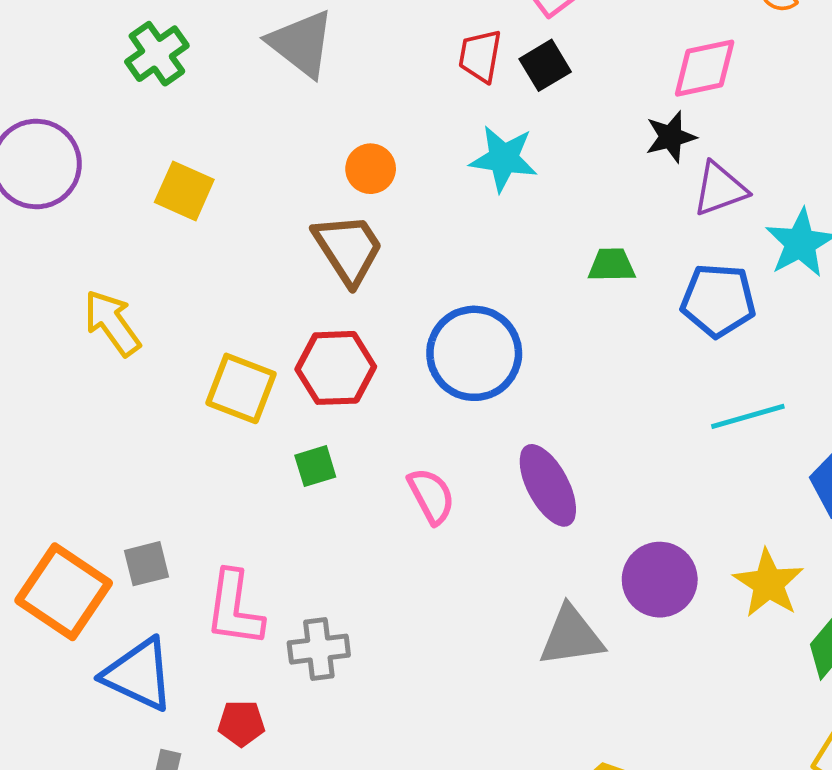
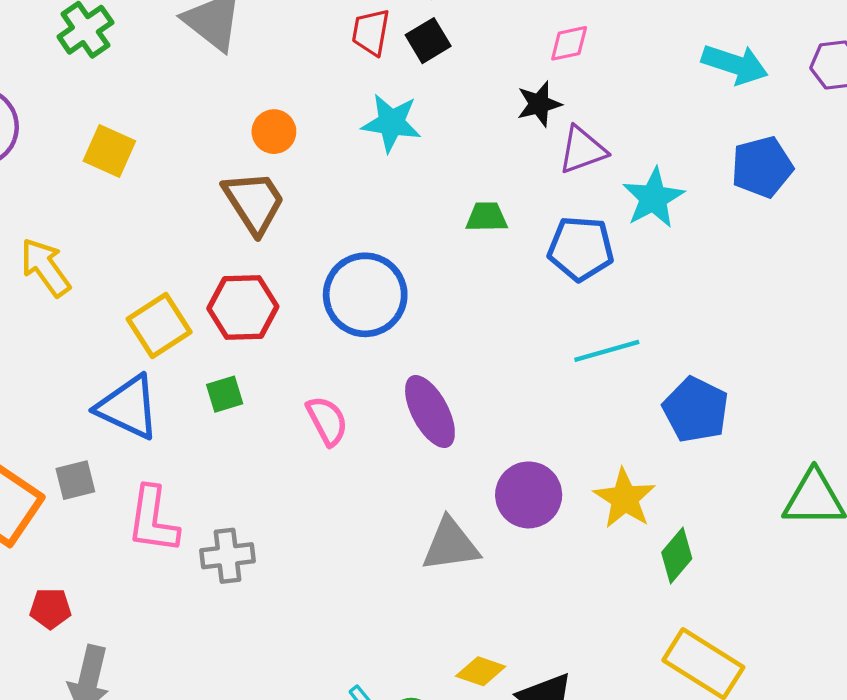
pink diamond: (705, 68) -> (569, 43), size x0.7
yellow square: (241, 388) -> (159, 325), turned 36
blue triangle: (139, 674) -> (128, 407), moved
red pentagon: (241, 723) -> (50, 609), moved

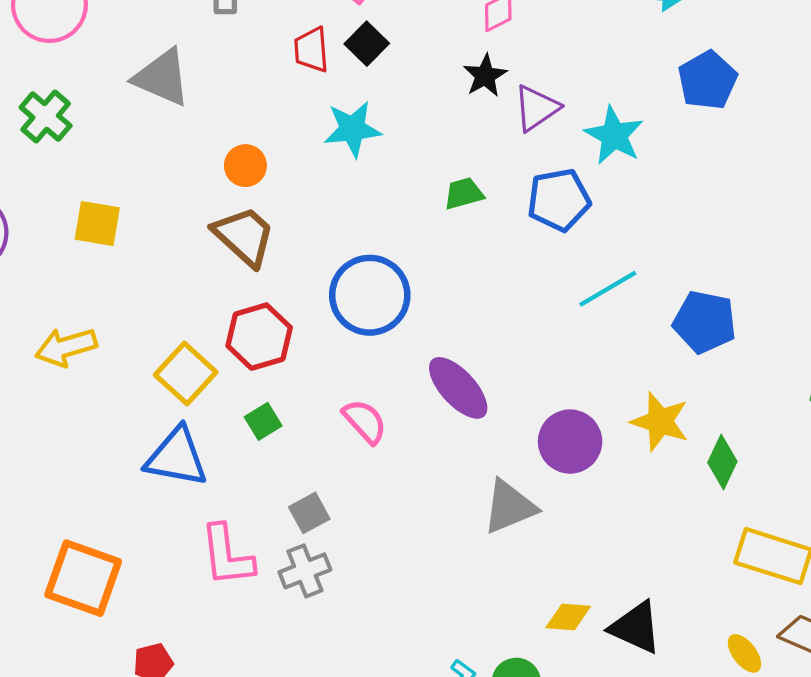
yellow arrow: (45, 267) -> (66, 347), turned -56
gray square: (75, 480) -> (309, 513), moved

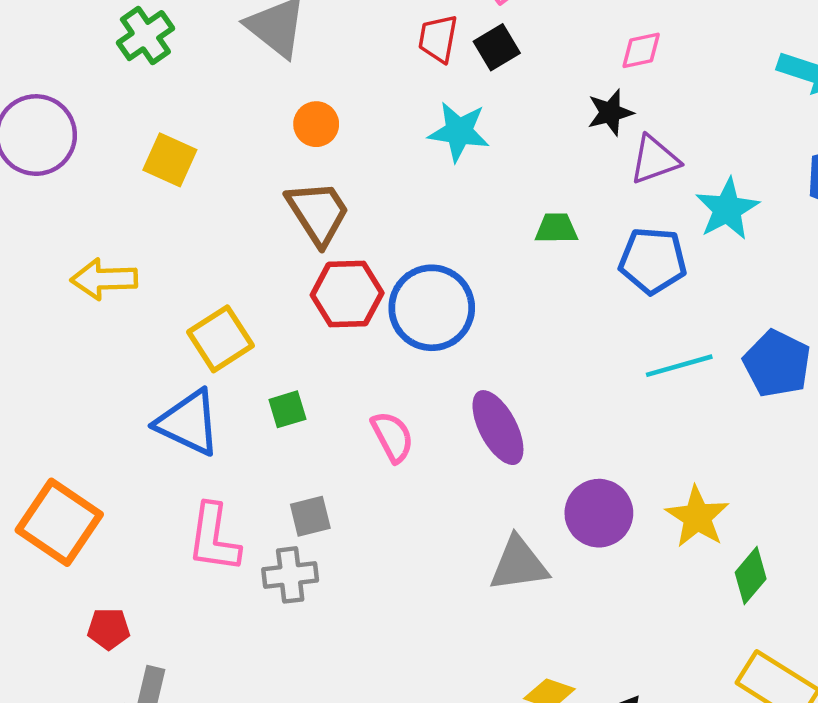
orange circle: (245, 166) -> (316, 124), moved
blue pentagon: (705, 322) -> (777, 364), moved
red hexagon: (259, 337) -> (347, 294), moved

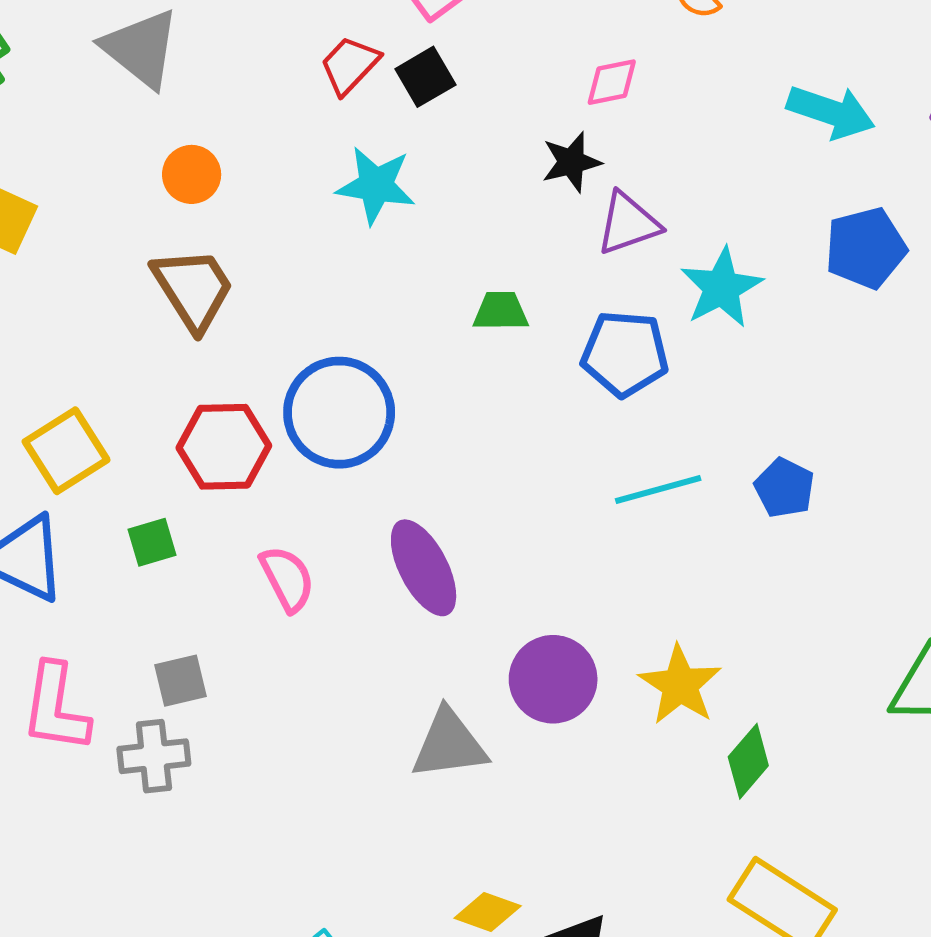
red trapezoid: (438, 39) -> (350, 65), turned 33
red hexagon: (347, 294) -> (224, 447), moved
blue pentagon: (777, 364) -> (784, 488), size x0.7

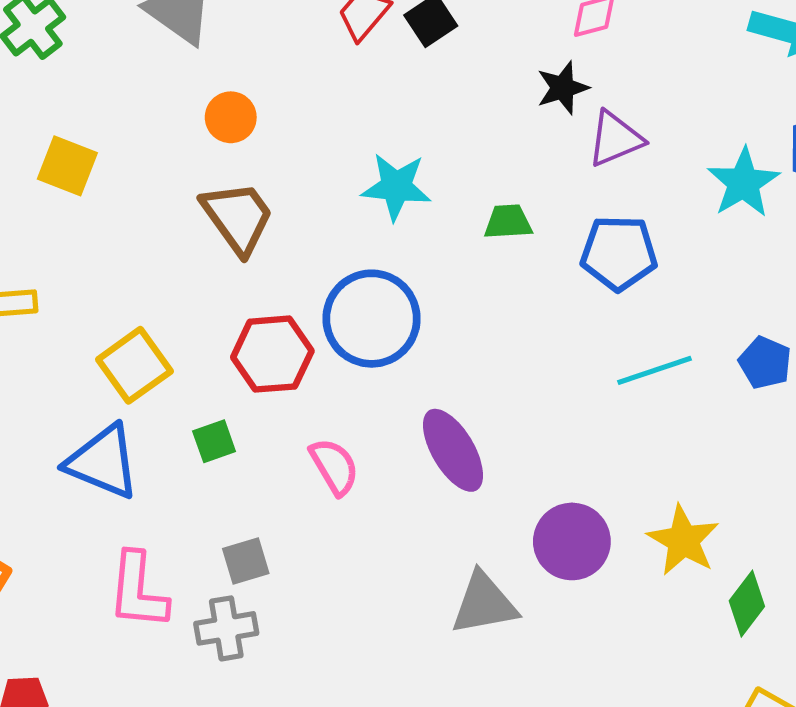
cyan star: (376, 185) -> (396, 187), moved
cyan star: (722, 288) -> (743, 183), moved

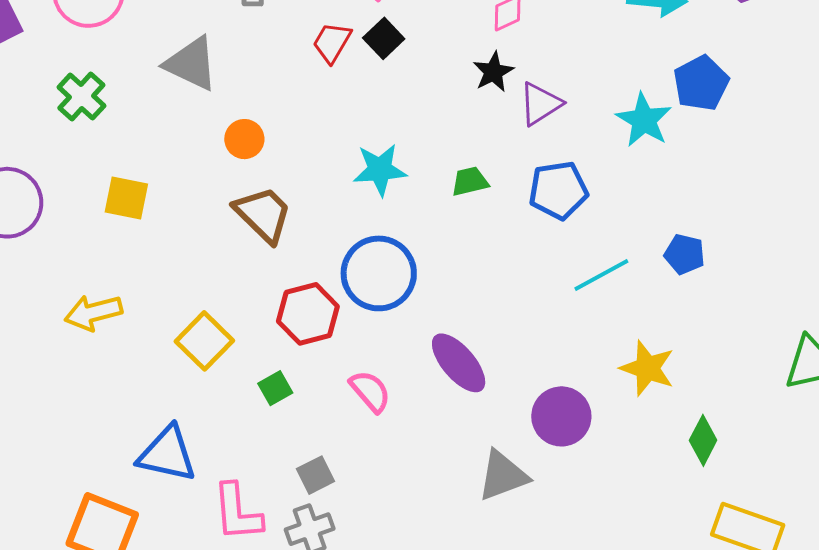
blue triangle: (103, 462) -> (167, 454), moved
yellow star: (683, 540) -> (647, 368), moved

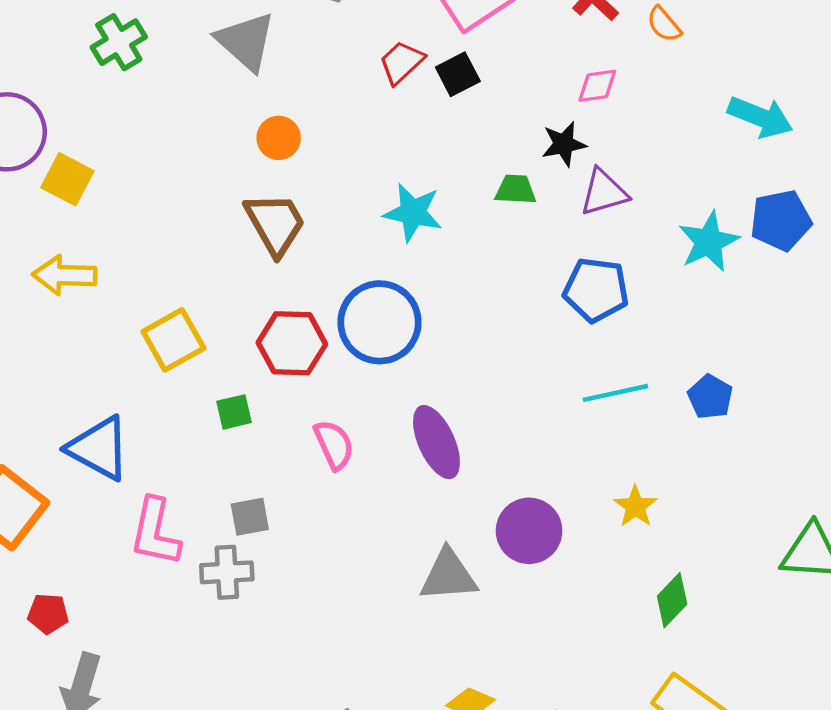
green trapezoid: (470, 181) -> (516, 190), moved
yellow square: (126, 198) -> (67, 179), moved
yellow star: (647, 368) -> (635, 506), size x0.7

